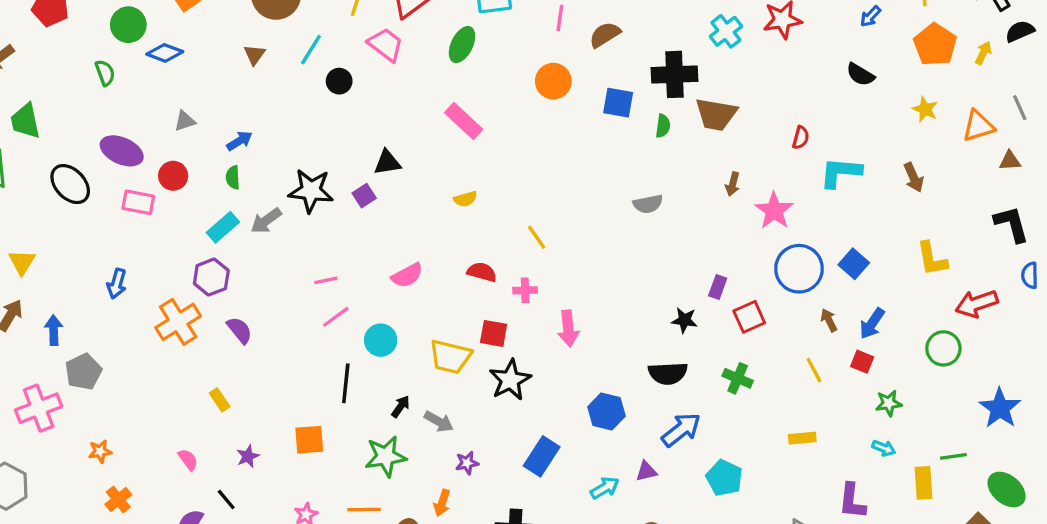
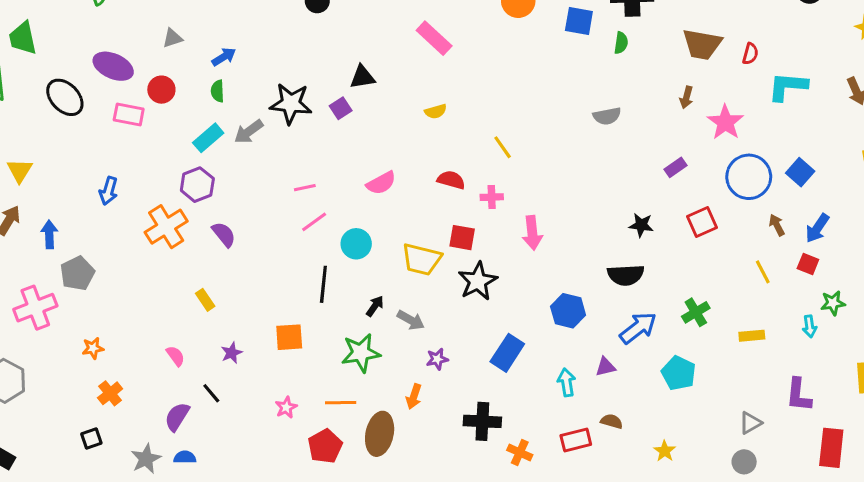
brown trapezoid: (716, 114) -> (702, 44), moved
purple rectangle: (718, 287) -> (676, 167), moved, turned 35
green cross: (738, 378) -> (696, 312), moved, turned 36
cyan arrow: (884, 448) -> (810, 326), moved, turned 60
cyan arrow: (605, 488) -> (566, 382), turned -68

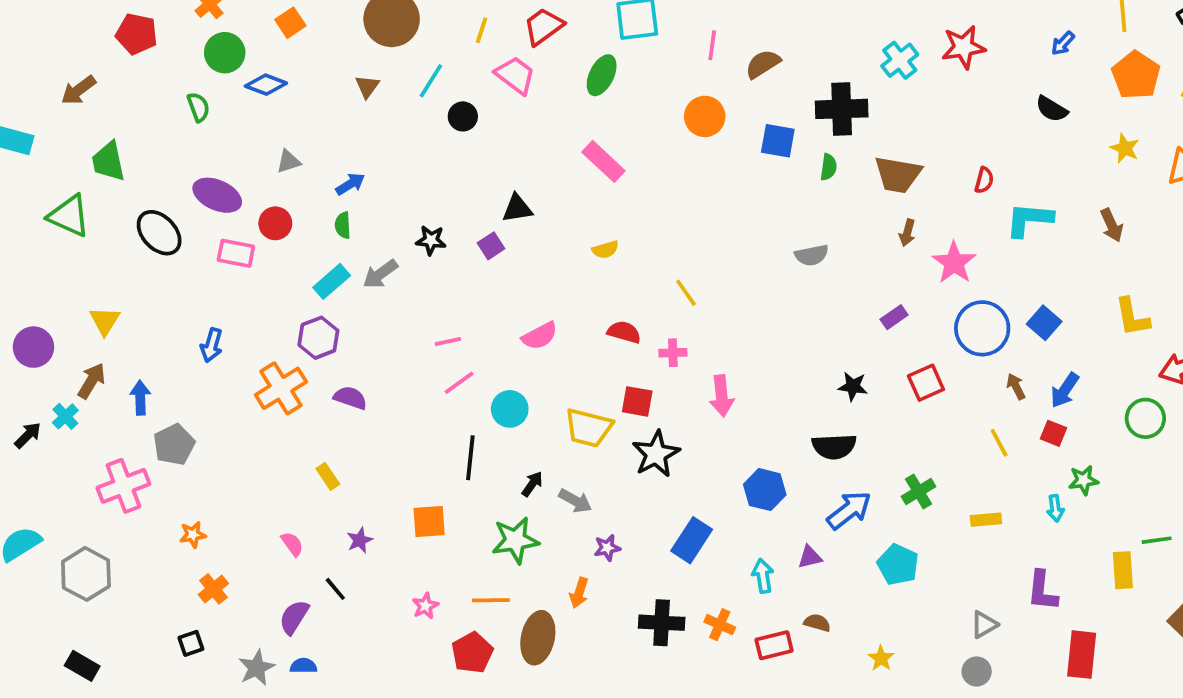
brown trapezoid: (702, 44) -> (898, 175), moved
black star: (291, 104) -> (431, 240), size x0.6
purple semicircle: (224, 234) -> (350, 398), turned -32
orange cross: (520, 453) -> (720, 625), moved

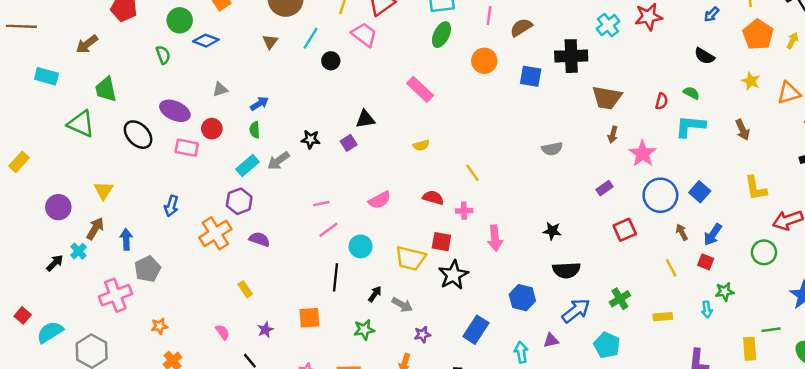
green ellipse: (602, 75) -> (441, 35), moved
green semicircle: (828, 167) -> (691, 93), moved, turned -70
black star: (853, 386) -> (552, 231), moved
green star: (515, 540) -> (364, 330), size x0.7

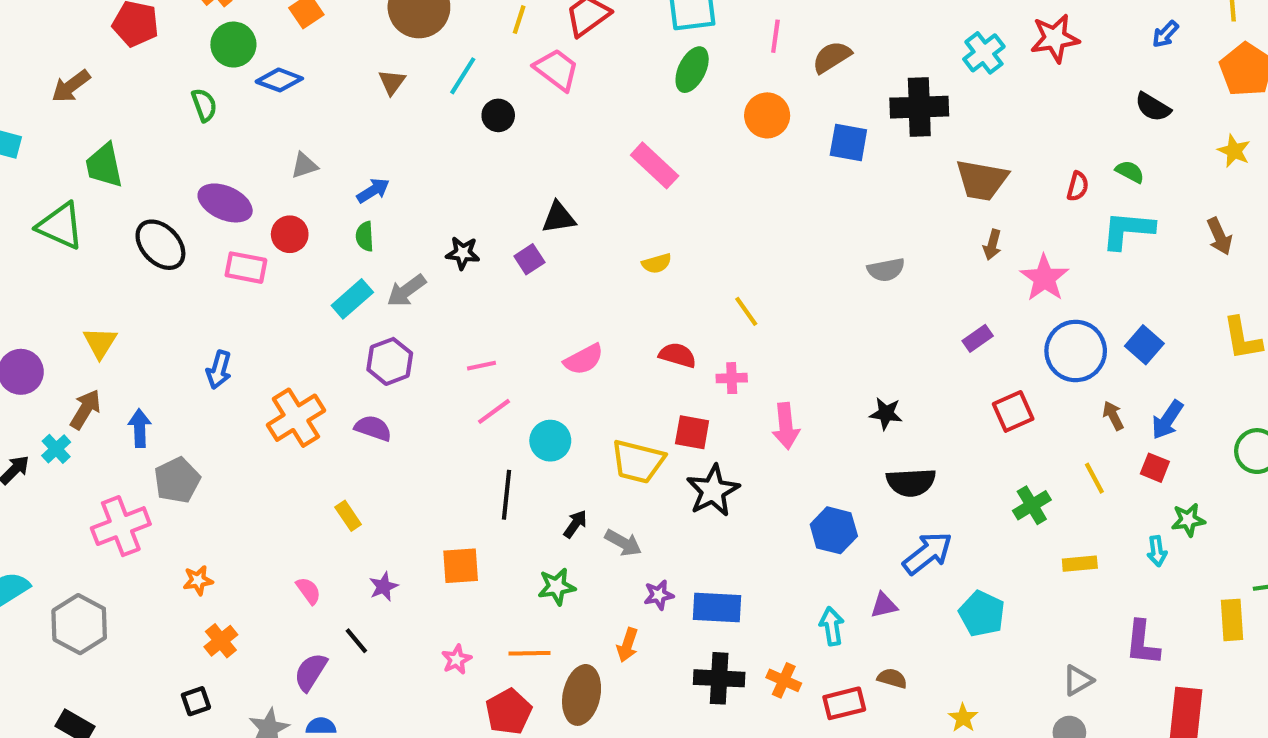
purple hexagon: (239, 201) -> (390, 361), moved
green cross: (620, 299) -> (1032, 505), moved
blue rectangle: (476, 330) -> (717, 607), moved, turned 60

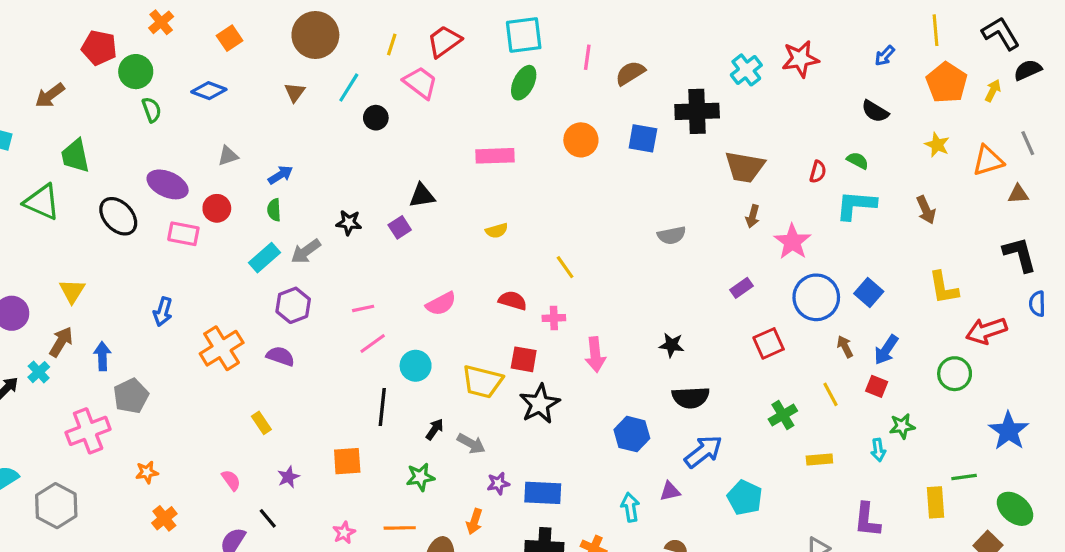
green circle: (233, 45) -> (136, 72), moved
orange circle: (767, 115) -> (581, 140), moved
pink rectangle: (655, 165) -> (495, 156), turned -45

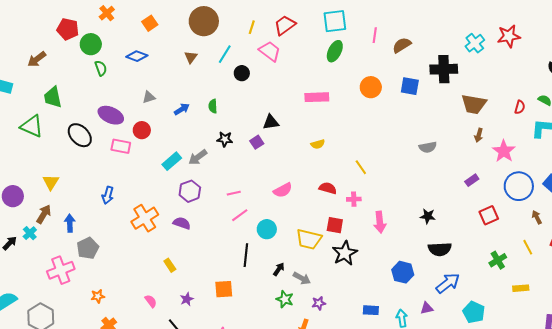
green semicircle: (274, 210) -> (213, 106), moved
green star: (420, 477) -> (285, 299), moved, turned 30
blue rectangle: (543, 493) -> (371, 310), moved, size x0.7

